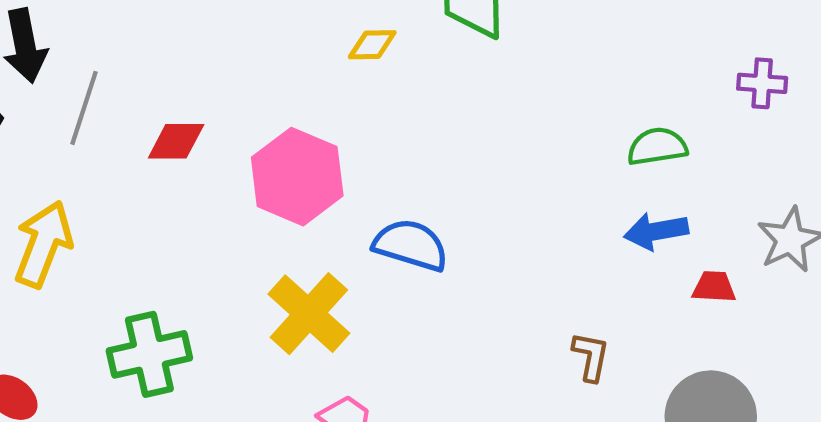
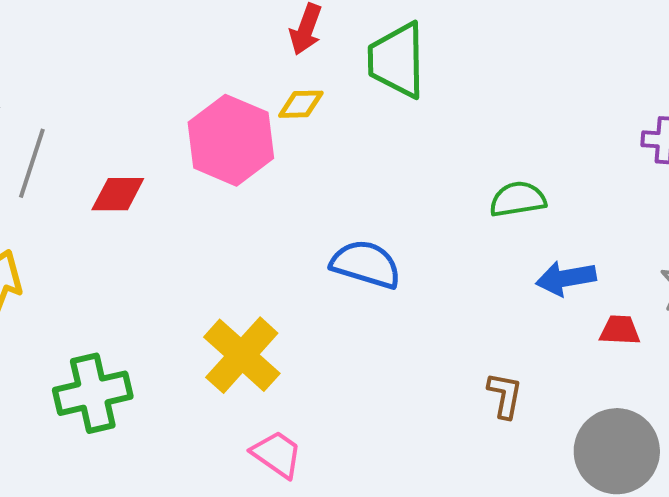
green semicircle: (657, 147) -> (518, 199), moved
pink hexagon: (297, 177) -> (231, 140), moved
blue semicircle: (411, 245) -> (366, 264), moved

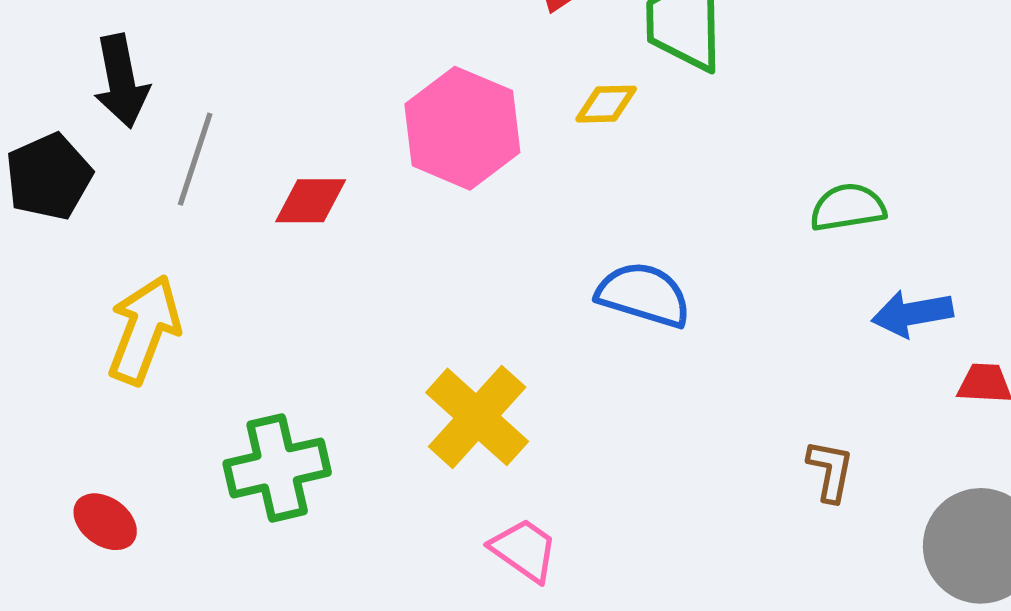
yellow diamond: (301, 104) -> (606, 104), moved

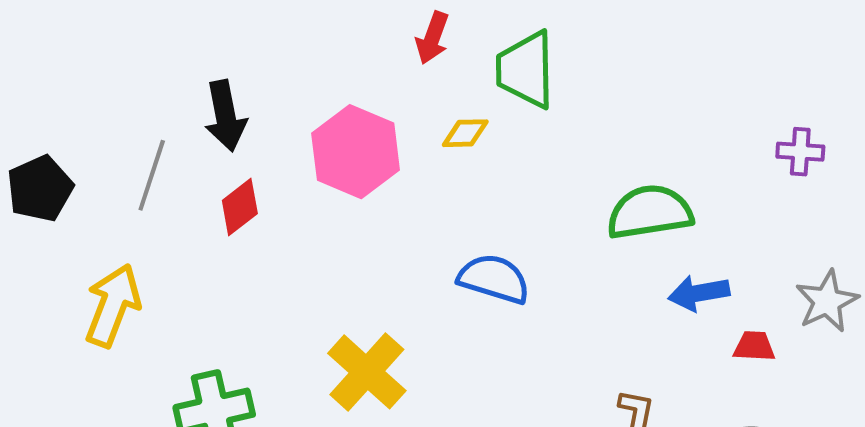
black arrow: (121, 81) -> (225, 116), moved
red diamond: (311, 201) -> (240, 207), turned -38
green semicircle: (848, 207) -> (650, 212), size x1.5

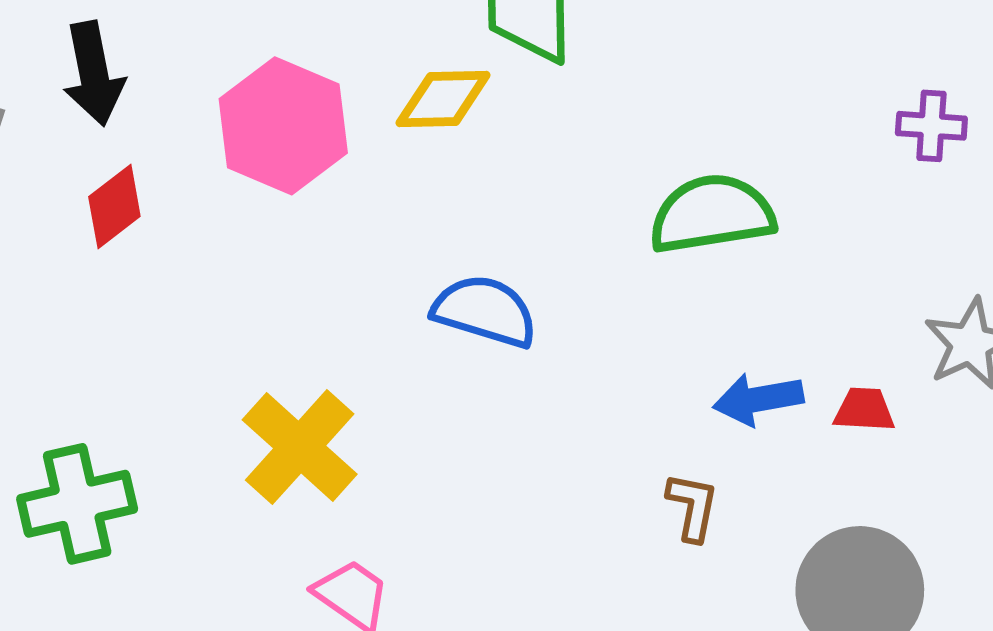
yellow diamond: (465, 133) -> (443, 99), size x1.4
blue arrow: (699, 293) -> (758, 399), moved

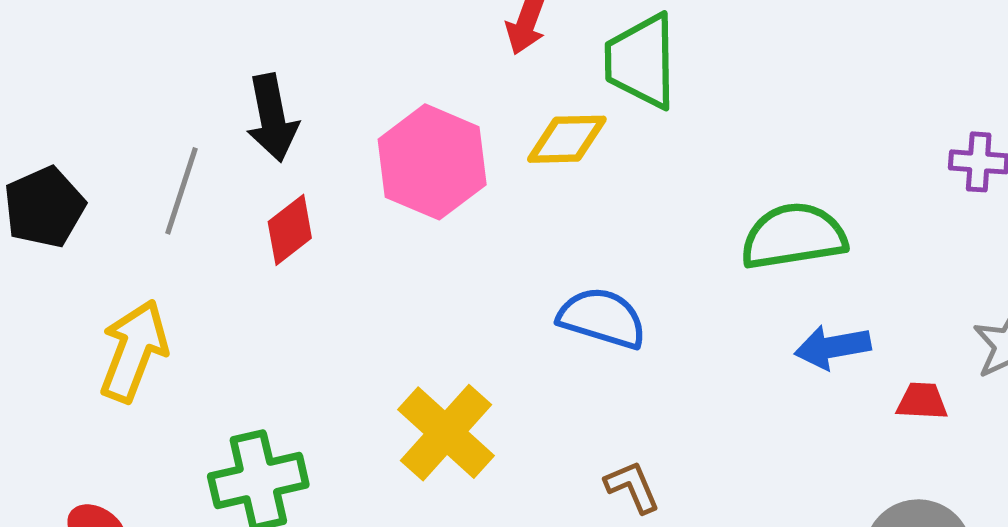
blue arrow: (758, 399) -> (833, 347), moved
brown L-shape: (692, 507) -> (632, 487), moved, turned -34

